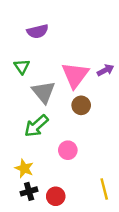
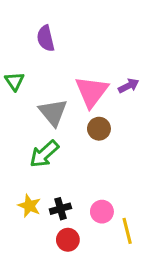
purple semicircle: (38, 31) -> (46, 38), turned 90
green triangle: (22, 67) -> (15, 81), moved
pink circle: (68, 150) -> (102, 212), moved
black cross: (29, 191) -> (60, 209), moved

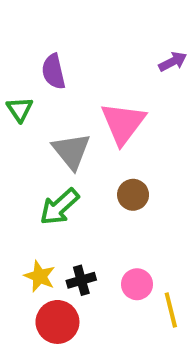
purple semicircle: (46, 38) -> (54, 72), moved
purple arrow: (129, 86) -> (173, 62), moved
brown circle: (99, 129) -> (133, 195), moved
red circle: (68, 240) -> (57, 322), moved, size x1.4

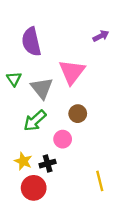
purple semicircle: (54, 72) -> (31, 42), size x1.4
green triangle: (20, 109) -> (14, 79), moved
pink circle: (137, 284) -> (63, 139), moved

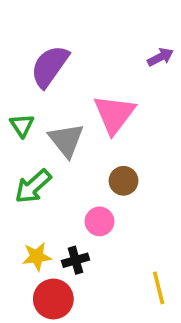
purple semicircle: (31, 42) -> (50, 66), turned 48
green arrow: (35, 121) -> (33, 186), moved
yellow star: (23, 161) -> (37, 257), turned -30

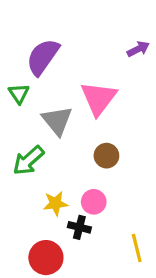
green triangle: (22, 125) -> (19, 94), moved
pink circle: (99, 221) -> (94, 202), moved
yellow star: (37, 257) -> (55, 203), moved
black cross: (75, 260) -> (79, 227), moved, turned 30

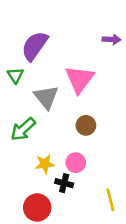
purple arrow: (138, 49) -> (112, 39), turned 30

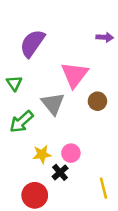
green triangle: (15, 75) -> (14, 83), moved
gray triangle: (46, 97) -> (53, 104), moved
brown circle: (86, 125) -> (97, 101), moved
black cross: (64, 183) -> (60, 172), turned 35

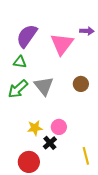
pink triangle: (75, 75) -> (62, 44), moved
green triangle: (14, 83) -> (20, 62), moved, turned -48
green arrow: (21, 122) -> (18, 89), moved

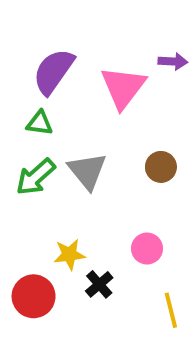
pink circle: (59, 127) -> (147, 249), moved
red circle: (29, 162) -> (34, 296), moved

